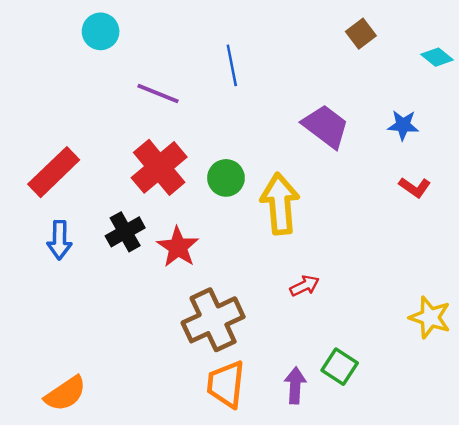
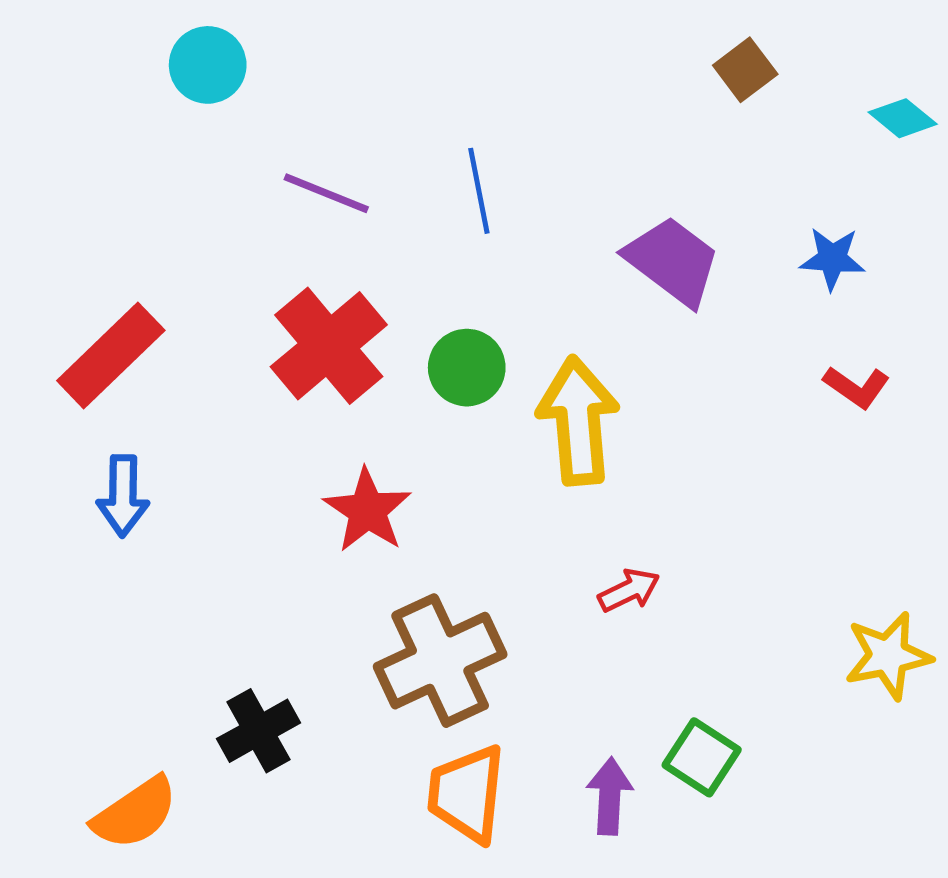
blue line: (232, 65) -> (479, 191), moved
black cross: (125, 232) -> (259, 731), moved
yellow star: (430, 317) -> (888, 656), turned -30

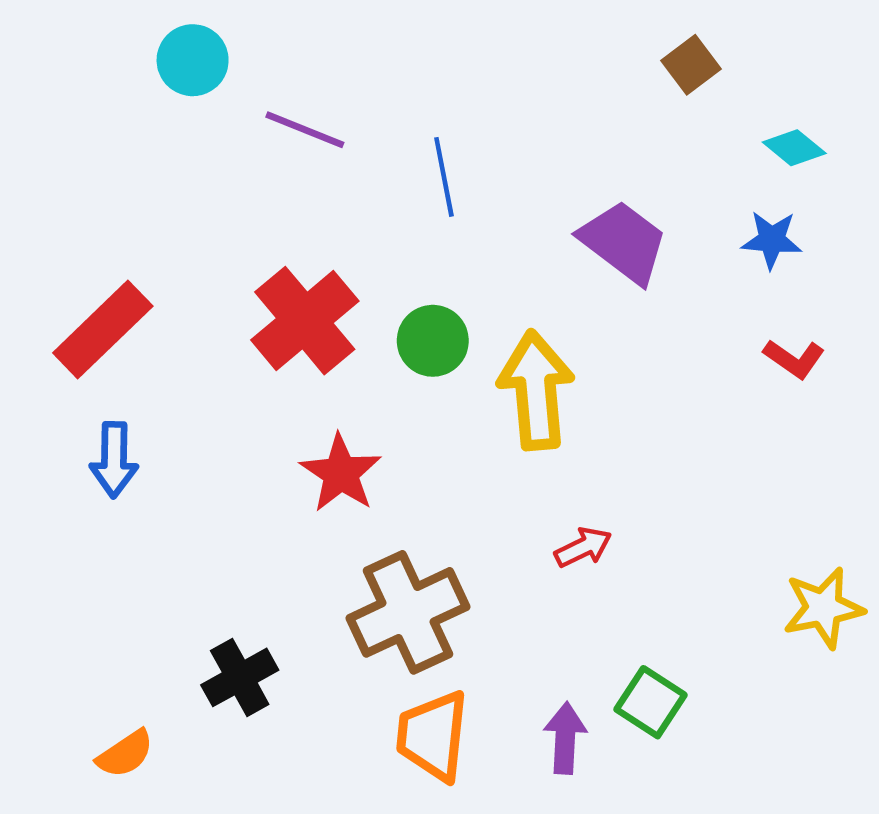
cyan diamond: (903, 118) -> (794, 148), moved
purple line: (326, 193) -> (305, 130), moved
orange semicircle: (135, 813) -> (125, 754), size x0.7

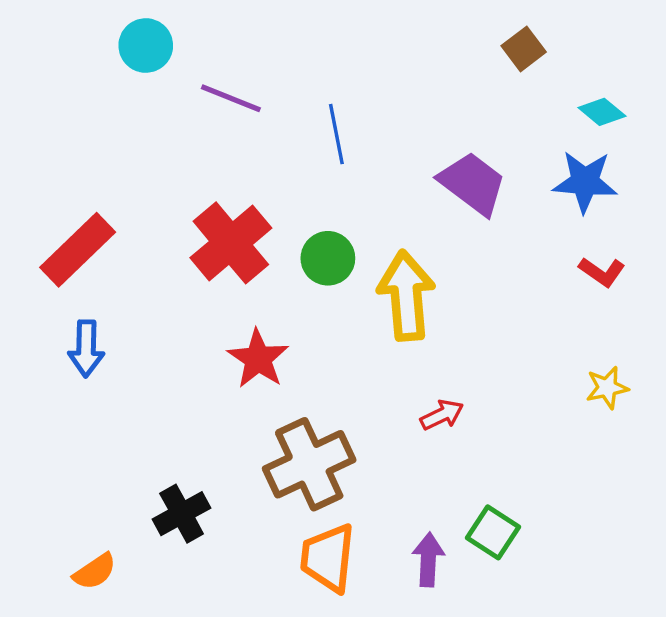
blue star: (772, 240) -> (585, 182), size x1.4
yellow star: (823, 608) -> (607, 388), moved, size x0.7

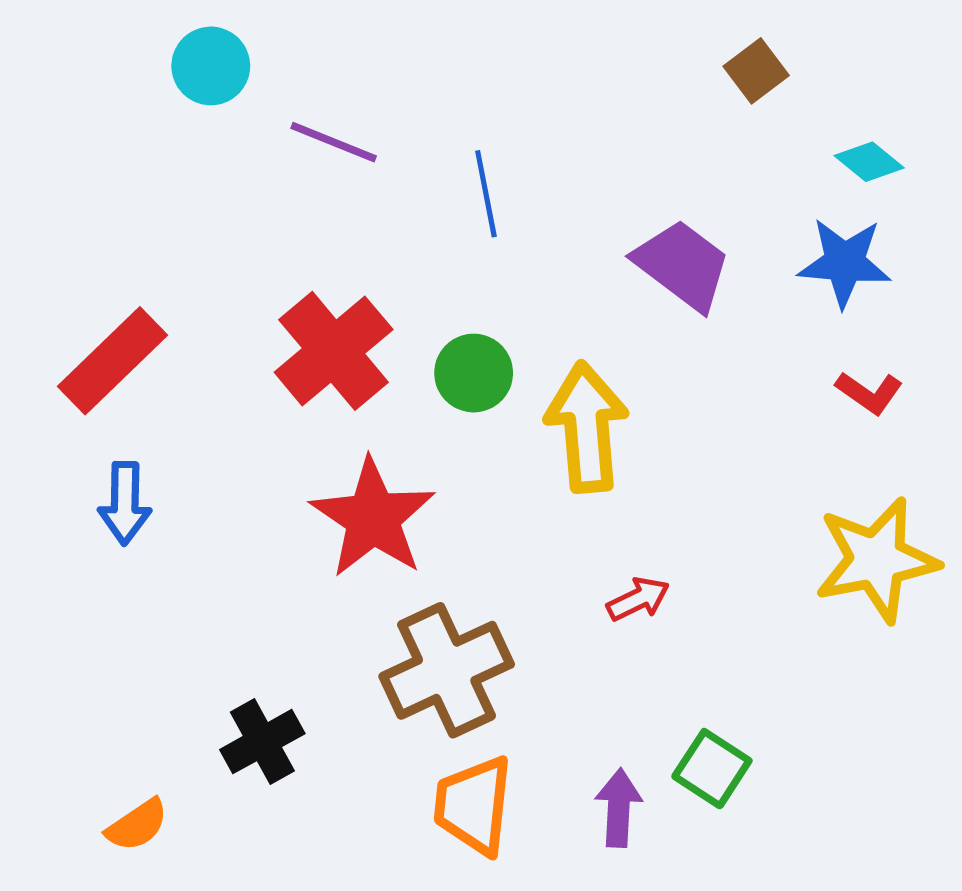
red star: (258, 359) -> (373, 518), size x1.4
yellow star: (607, 388) -> (877, 560), size x2.0

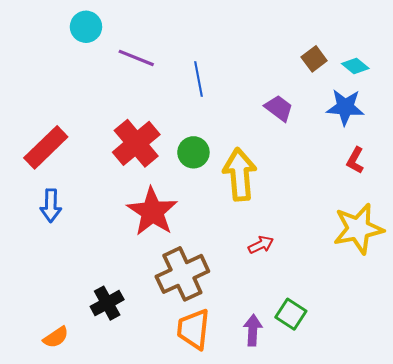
brown square: (756, 71) -> (314, 59), moved
purple trapezoid: (682, 265) -> (279, 108), size x0.7
red L-shape: (869, 393) -> (355, 160), turned 84

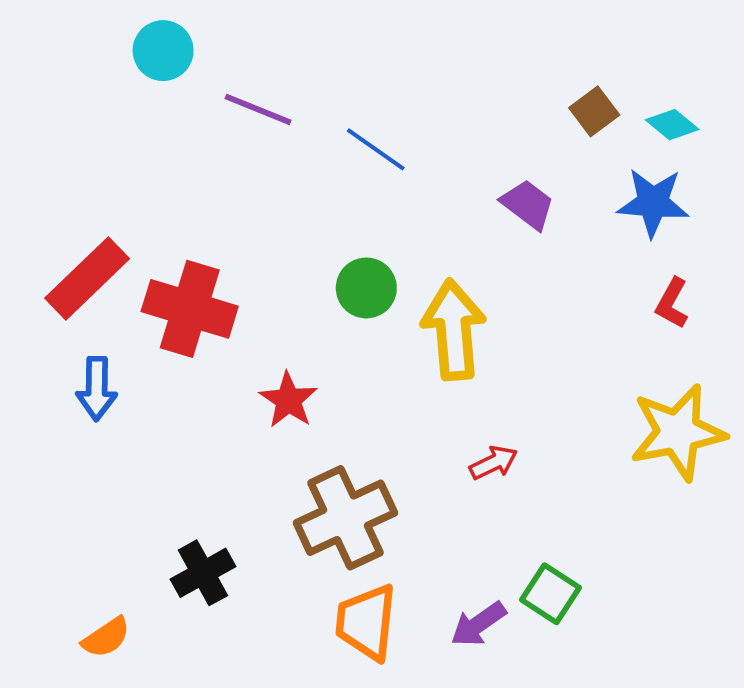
blue line: (199, 79) -> (376, 149), turned -44
red cross: (136, 143) -> (190, 309), moved, turned -33
red star: (152, 212) -> (288, 400), size x0.6
purple arrow: (253, 330) -> (478, 624), turned -128

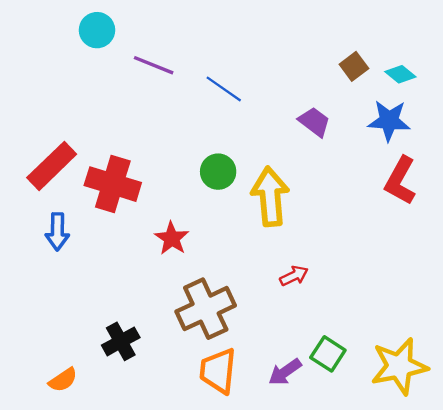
red L-shape: (672, 303) -> (400, 181), size x1.6
yellow star: (678, 432) -> (399, 366), moved

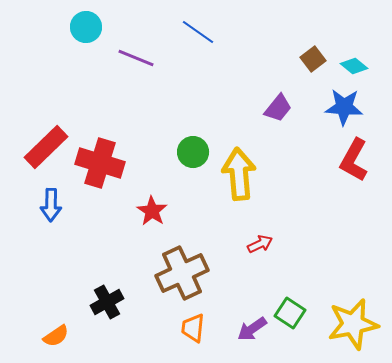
blue line: (224, 89) -> (198, 32), moved
purple trapezoid: (314, 122) -> (278, 108), turned 92
orange trapezoid: (218, 371) -> (193, 328), size x0.7

